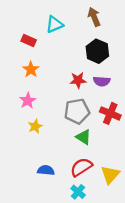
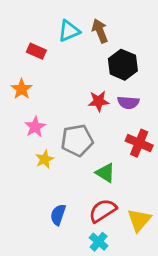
brown arrow: (94, 17) -> (100, 31), moved
orange star: (31, 69) -> (22, 89), moved
gray pentagon: (77, 111) -> (77, 140), moved
blue semicircle: (46, 170) -> (58, 215), turned -77

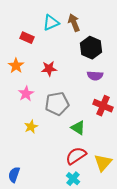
red star: (99, 101) -> (49, 69), moved
yellow star: (45, 159) -> (31, 127), moved
blue semicircle: (58, 215) -> (14, 175), moved

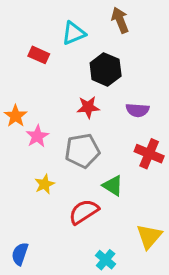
brown arrow: (74, 23) -> (120, 20), moved
black hexagon: (91, 48) -> (106, 69), moved
orange star: (16, 66) -> (16, 116), moved
red star: (49, 69) -> (88, 107), moved
red semicircle: (76, 156) -> (84, 212), moved

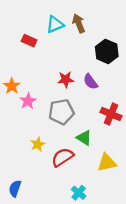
brown arrow: (120, 20) -> (79, 23), moved
black hexagon: (106, 69) -> (107, 51), moved
purple semicircle: (137, 110) -> (91, 82), moved, turned 49
yellow star: (45, 184) -> (38, 144), moved
yellow triangle: (149, 236) -> (107, 163), moved, turned 36

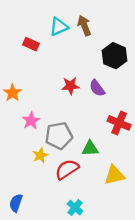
pink star: (28, 101) -> (31, 121), moved
gray pentagon: (61, 112) -> (59, 136), moved
green triangle: (84, 138) -> (90, 148), turned -35
cyan cross: (79, 193) -> (75, 208), moved

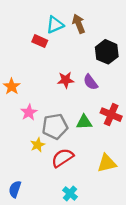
red rectangle: (31, 44) -> (40, 41), moved
green triangle: (90, 148) -> (84, 122), moved

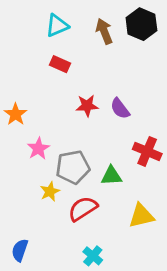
cyan triangle: (55, 25) -> (57, 26), moved
red rectangle: (40, 41) -> (60, 64), moved
black hexagon: (107, 52) -> (141, 24), moved
green triangle: (84, 122) -> (111, 176), moved

